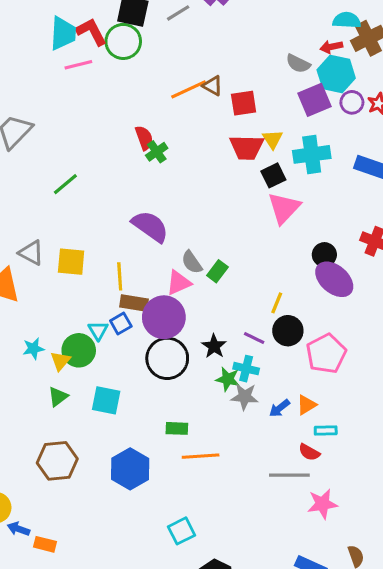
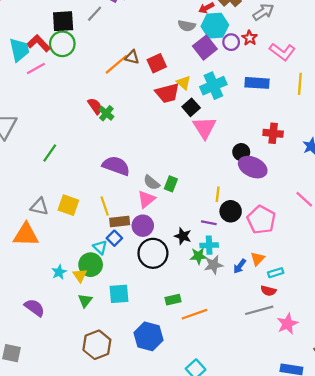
yellow square: (71, 262) -> (68, 205), turned 30
purple circle: (164, 317) -> (143, 226), size x0.7

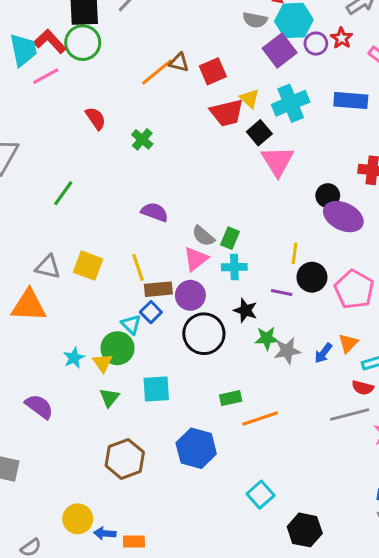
red semicircle: (95, 106) -> (96, 118), moved
purple semicircle: (116, 166) -> (155, 212), size x0.7
cyan cross: (209, 245) -> (234, 267), moved

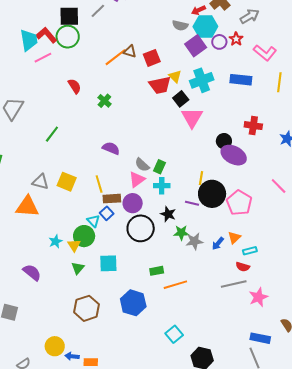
black circle: (312, 277) -> (212, 194), size x1.4

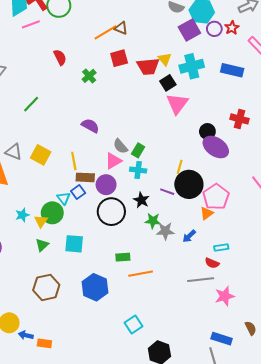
red square: (152, 58) -> (119, 58), moved
orange triangle: (234, 238) -> (207, 213), moved

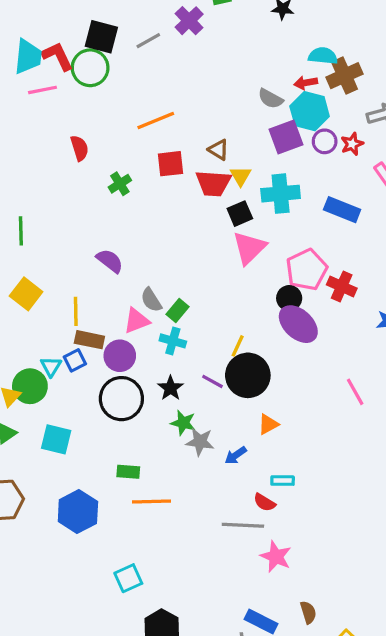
brown triangle: (121, 28) -> (218, 150), moved
green line: (31, 104) -> (21, 231), moved, turned -54
pink pentagon: (216, 197) -> (307, 270), moved
pink star: (225, 296) -> (276, 557), turned 30

